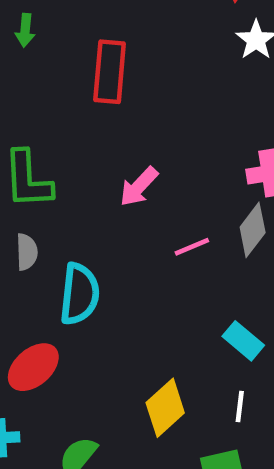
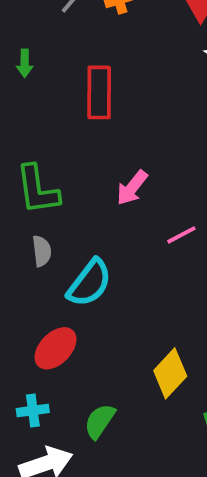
cyan semicircle: (80, 294) -> (89, 283), turned 36

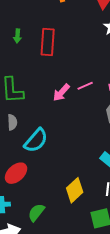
green arrow: (25, 63) -> (17, 36), moved
pink line: (181, 235) -> (85, 86), moved

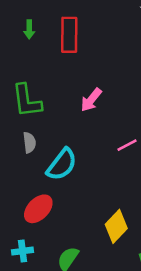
pink line: (85, 86) -> (127, 145), moved

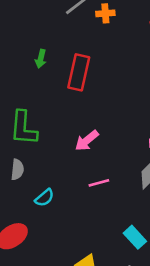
pink line: (127, 145) -> (99, 183), moved
cyan semicircle: (62, 164) -> (44, 198), size x0.6

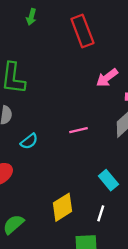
red rectangle: (79, 72) -> (82, 31), moved, turned -36
pink arrow: (87, 141) -> (107, 78), moved

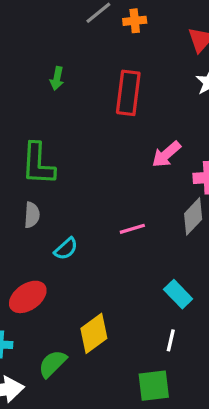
red rectangle: (82, 31) -> (128, 93), turned 32
yellow diamond: (63, 207) -> (94, 333), moved

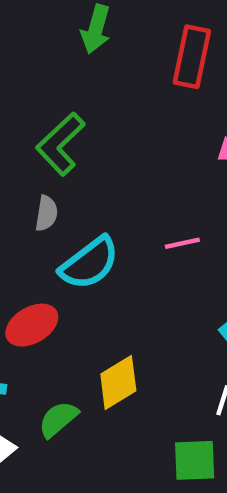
green arrow: (57, 78) -> (96, 29), size x1.5
green L-shape: (38, 164) -> (61, 144), turned 39
cyan semicircle: (66, 249) -> (89, 263), size x1.8

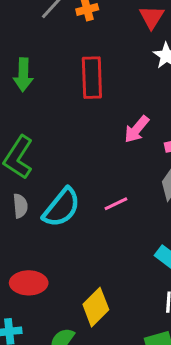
cyan semicircle: (89, 263) -> (61, 208), moved
red ellipse: (32, 325) -> (29, 283), turned 44

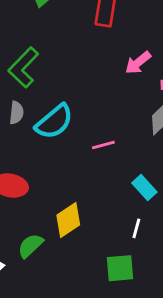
pink line: (116, 204) -> (103, 145), moved

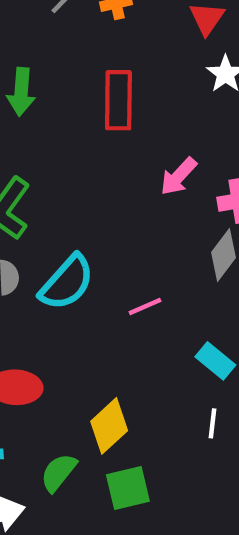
green square: (120, 268) -> (128, 488), moved

